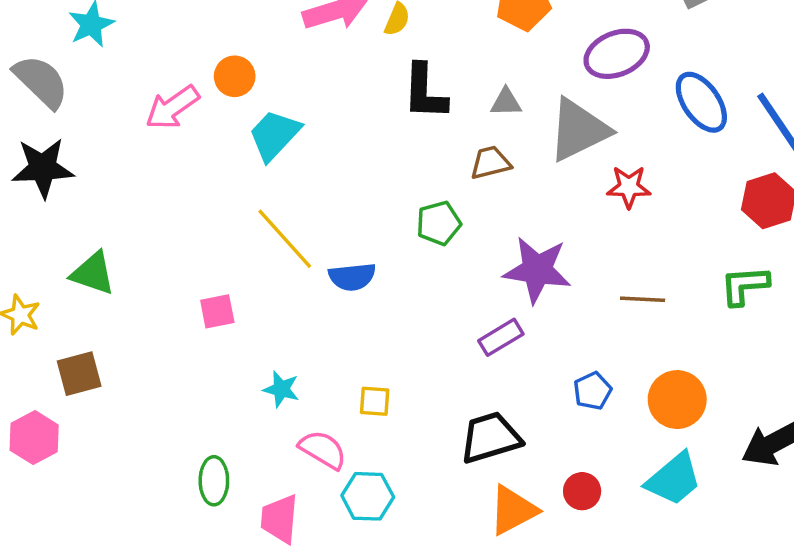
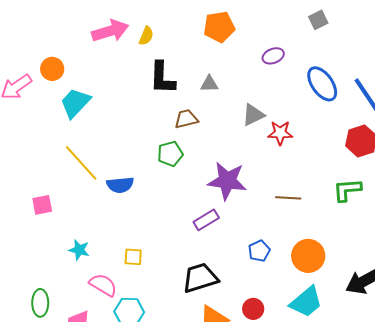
purple ellipse: (617, 54) -> (273, 56), size x0.6
gray triangle: (579, 130) -> (253, 115), moved, size x0.6
brown trapezoid: (490, 163) -> (186, 119), moved

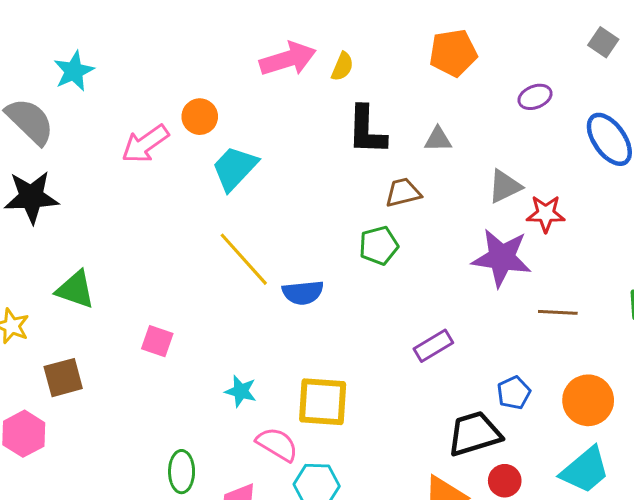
gray square: (318, 20) -> (603, 42), turned -30
purple star: (227, 181) -> (502, 258), moved
pink square: (42, 205) -> (157, 341), moved, turned 30
yellow square: (133, 257) -> (323, 402), size x1.8
black trapezoid: (200, 278) -> (474, 434), moved

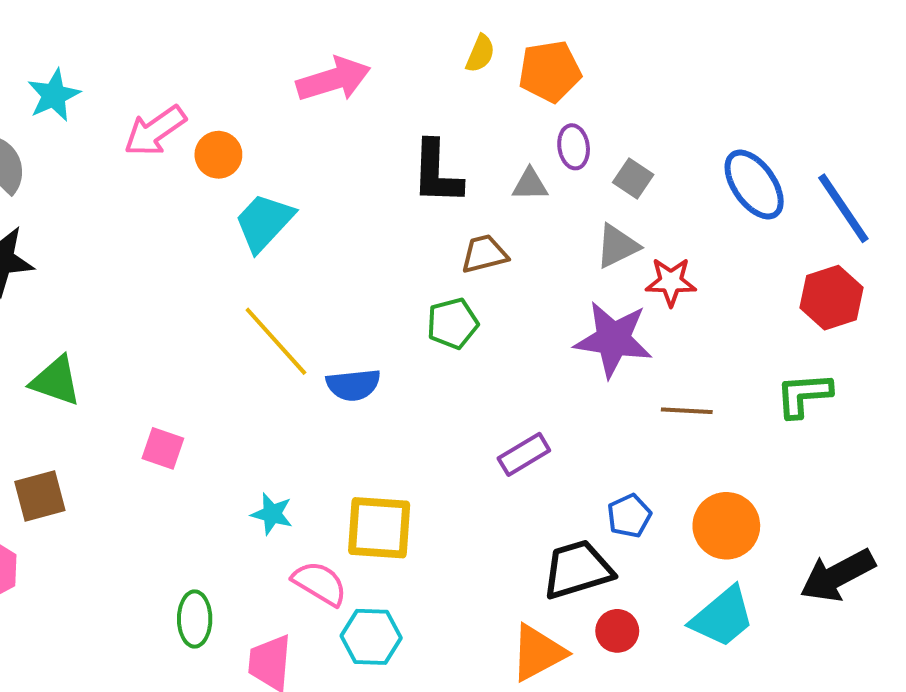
gray square: (603, 42) -> (633, 179), moved
yellow semicircle: (342, 67) -> (480, 54), moved
purple ellipse: (535, 97) -> (574, 147), moved, turned -76
pink arrow: (145, 144) -> (155, 131), moved

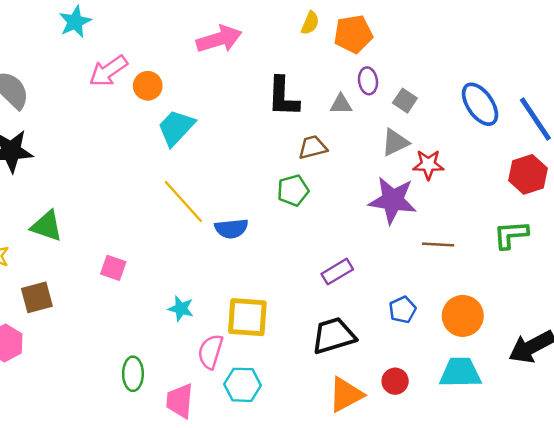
cyan star: (54, 95) -> (75, 22), moved
black trapezoid: (578, 569) -> (334, 336), moved
pink semicircle: (320, 583) -> (210, 352), turned -104
cyan trapezoid: (722, 617) -> (460, 373), turned -141

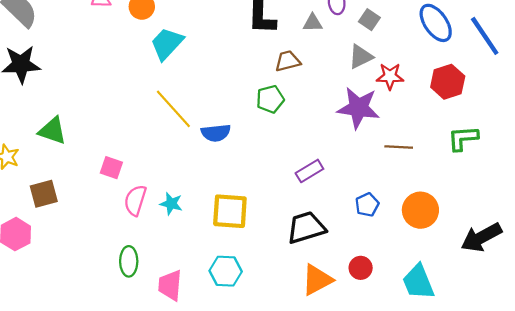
red hexagon: (528, 174) -> (448, 82), moved
pink semicircle: (210, 352) -> (135, 200), moved
cyan trapezoid: (460, 373) -> (418, 282), moved, turned -111

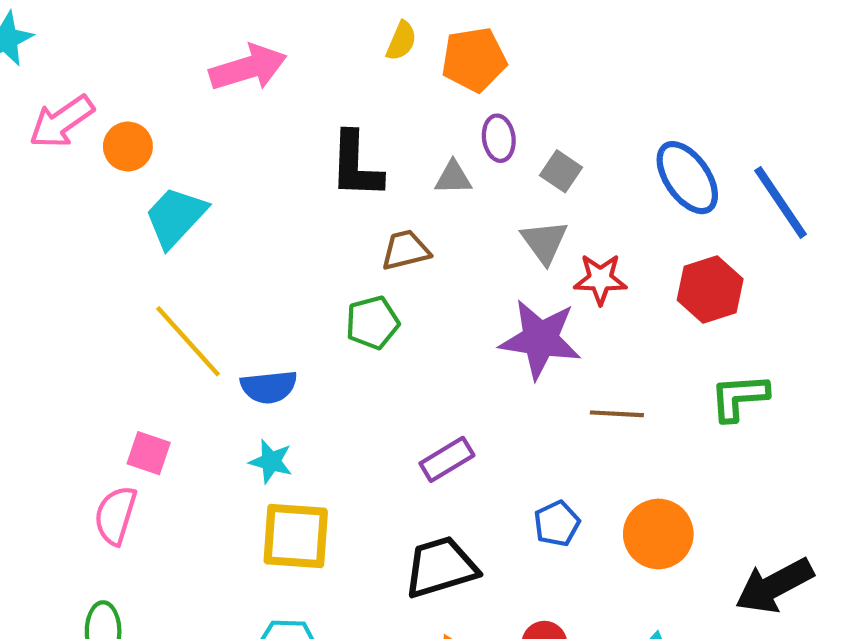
gray triangle: (361, 57) -> (544, 242), turned -40
pink square: (111, 168) -> (149, 453), moved
cyan star: (171, 204) -> (271, 461), moved

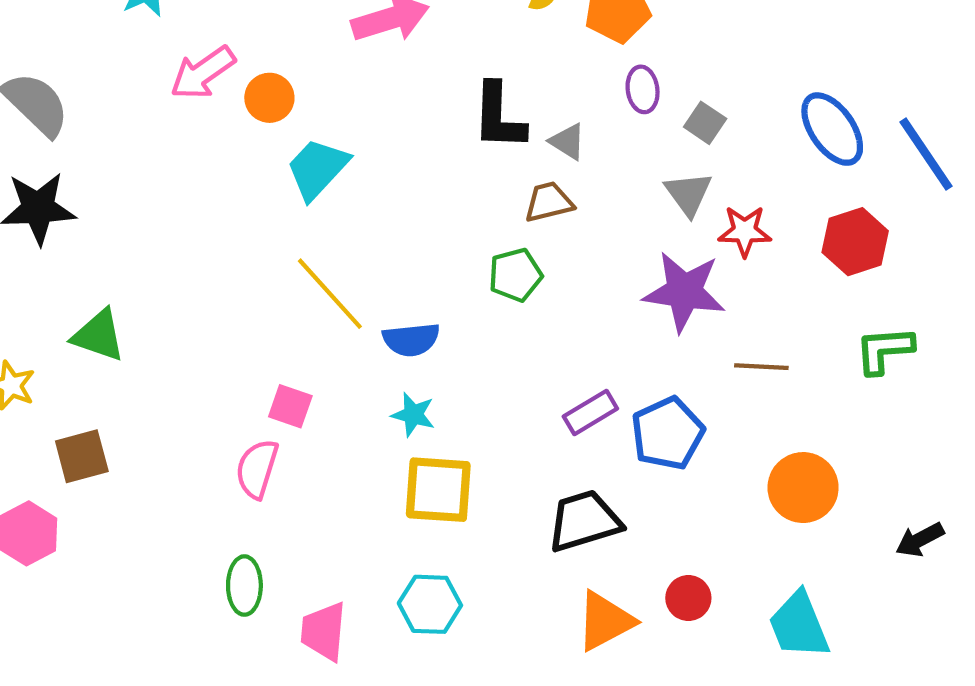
gray triangle: (453, 178) -> (567, 142), moved, turned 33
blue pentagon: (557, 524) -> (668, 433), moved, size x1.6
black arrow: (774, 586) -> (920, 540), size x0.6

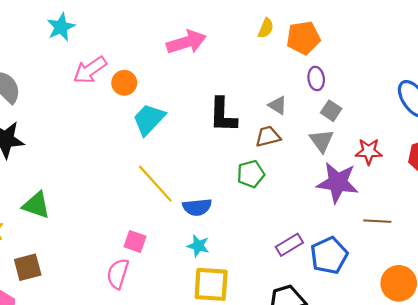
black L-shape: (499, 117) -> (223, 115), moved
gray square: (705, 123) -> (331, 111), moved
gray triangle: (688, 194) -> (322, 141), moved

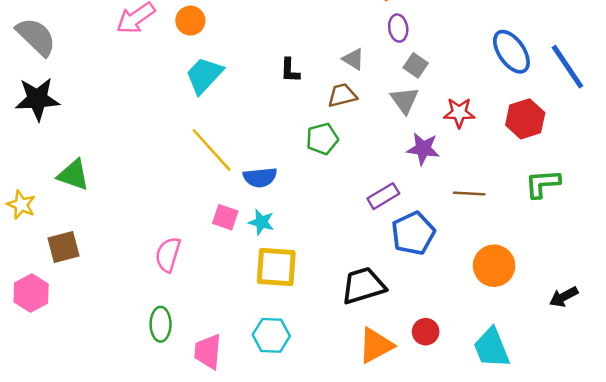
orange circle: (124, 83) -> (190, 21), moved
black L-shape: (223, 115) -> (290, 70), size x0.6
purple star: (338, 183) -> (423, 149), size x0.7
pink square: (135, 242) -> (225, 217), moved
purple rectangle: (289, 245) -> (383, 196), moved

